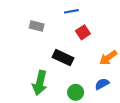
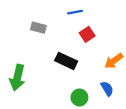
green arrow: (40, 83) -> (17, 78), moved
blue semicircle: (102, 84) -> (107, 89), turned 88

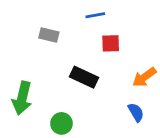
red square: (87, 34) -> (111, 43), turned 32
green circle: (79, 97) -> (61, 123), moved

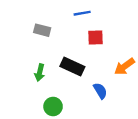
green arrow: (22, 98) -> (40, 73), moved, size x0.6
blue semicircle: (136, 112) -> (100, 91), moved

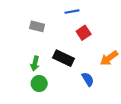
red square: (95, 37) -> (84, 33), turned -32
green circle: (53, 106) -> (39, 84), moved

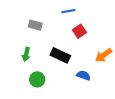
green arrow: (35, 63) -> (26, 54), moved
blue semicircle: (88, 79) -> (83, 75), turned -40

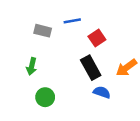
blue line: (68, 11) -> (72, 21), moved
black rectangle: (60, 55) -> (91, 68), moved, turned 36

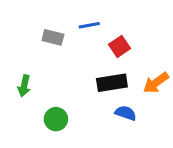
green arrow: (32, 66) -> (24, 86), moved
black rectangle: (91, 68) -> (112, 83), turned -70

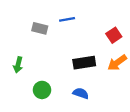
red square: (120, 46) -> (114, 35), moved
blue semicircle: (126, 113) -> (81, 93), moved

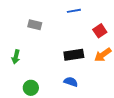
blue line: (67, 19) -> (74, 11), moved
green circle: (42, 90) -> (31, 88), moved

